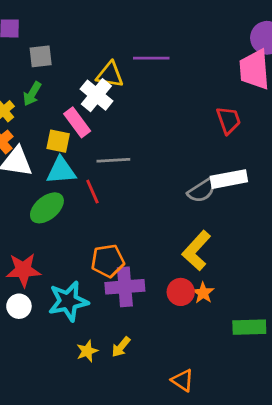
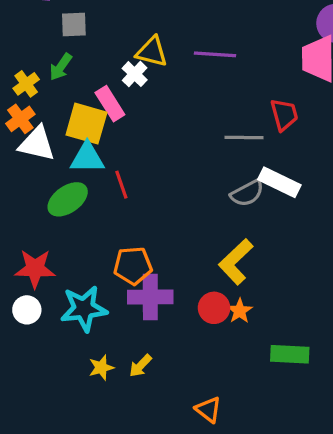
purple line: (151, 58) -> (215, 54), moved
white cross: (96, 95) -> (135, 74), size x0.7
yellow square: (58, 141) -> (86, 124), size x1.5
gray line: (113, 160) -> (244, 137), moved
white rectangle: (229, 179) -> (279, 182), turned 32

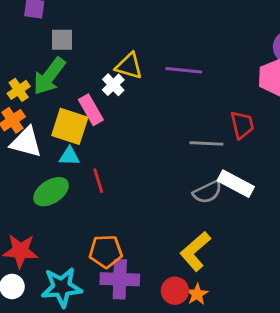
green arrow: (61, 67) -> (49, 76), size x1.6
cyan triangle: (87, 158) -> (69, 156), size x0.7

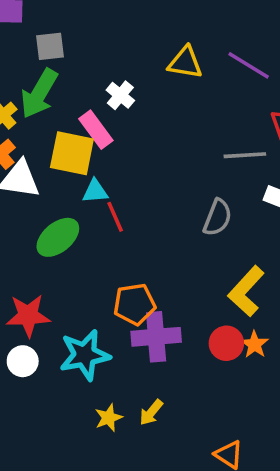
yellow triangle: (129, 66) -> (185, 63), moved
purple line: (184, 70) -> (249, 65), moved, turned 32
cyan triangle: (69, 156) -> (95, 191), moved
gray semicircle: (207, 192) -> (218, 218), moved, turned -36

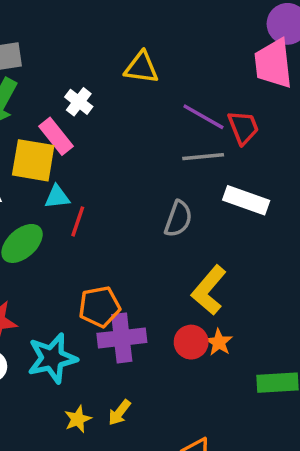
purple line: (249, 65) -> (203, 117), moved
red line: (115, 217) -> (78, 221), turned 44

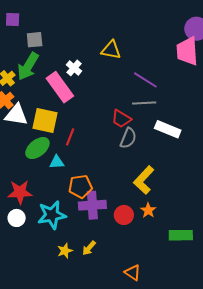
red trapezoid: (243, 127) -> (121, 119), moved, turned 140
pink rectangle: (56, 136) -> (60, 87), size x1.4
yellow square: (33, 160) -> (45, 120), moved
cyan triangle: (57, 197) -> (57, 162), moved
red circle: (191, 342) -> (124, 215), moved

